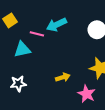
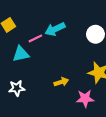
pink line: (37, 34) -> (35, 38), turned -40
pink star: (87, 94) -> (85, 99), turned -30

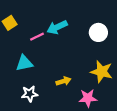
cyan triangle: (21, 54) -> (24, 63), moved
white star: (17, 88) -> (30, 94), moved

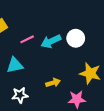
cyan arrow: (57, 27) -> (51, 41), moved
white circle: (98, 32) -> (76, 38), moved

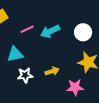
white circle: (76, 38) -> (83, 32), moved
white star: (20, 95) -> (25, 75), moved

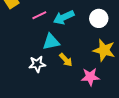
cyan triangle: (15, 54) -> (51, 42), moved
yellow arrow: (52, 71) -> (66, 60), turned 64

